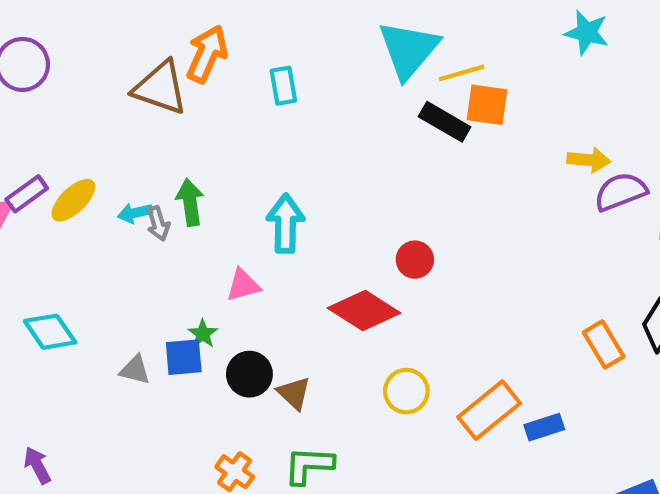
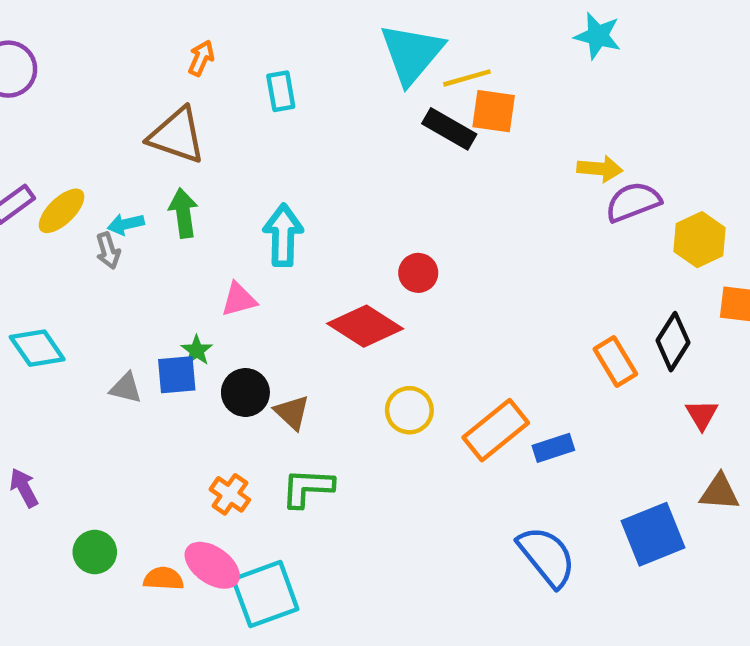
orange arrow: (207, 54) -> (201, 58), size x0.6
brown triangle: (160, 88) -> (177, 136), moved
gray arrow: (158, 224) -> (108, 251), moved

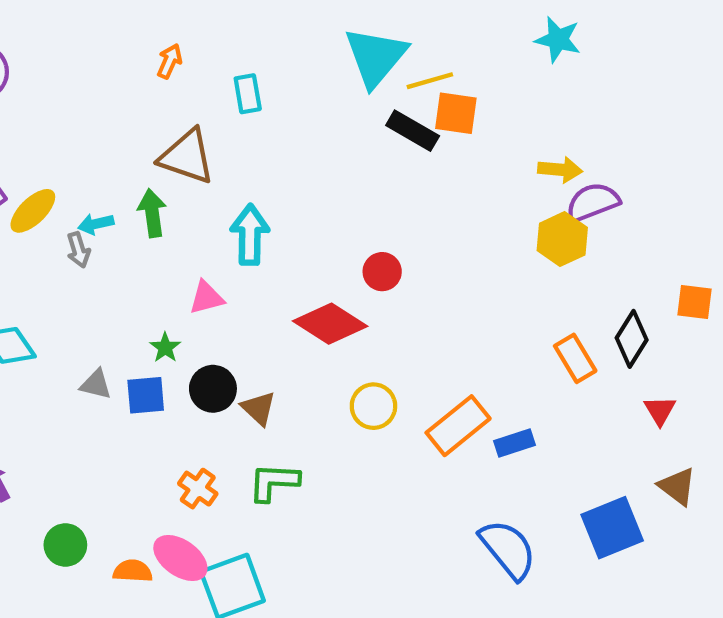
brown triangle: (177, 136) -> (187, 157), moved
yellow hexagon: (700, 240) -> (562, 239), moved
blue square: (177, 375) -> (146, 395), moved
brown triangle: (720, 492) -> (677, 486), turned 33

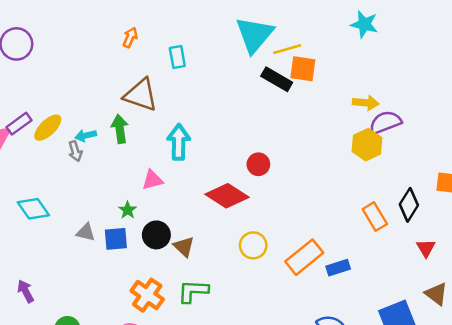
orange cross: (198, 489) -> (147, 295), size x1.4

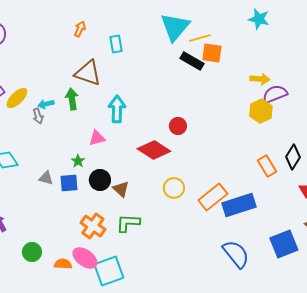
blue rectangle: (338, 268) -> (239, 205), size x1.8

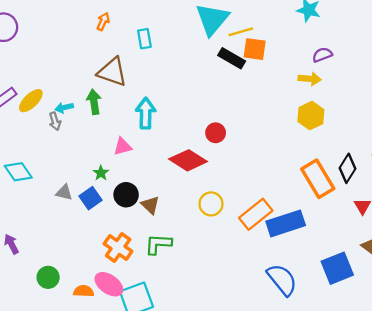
purple semicircle: (275, 94) -> (322, 55), moved, size x0.7
orange rectangle: (267, 166) -> (318, 179), size x1.5
blue square: (69, 183) -> (91, 198), turned -30

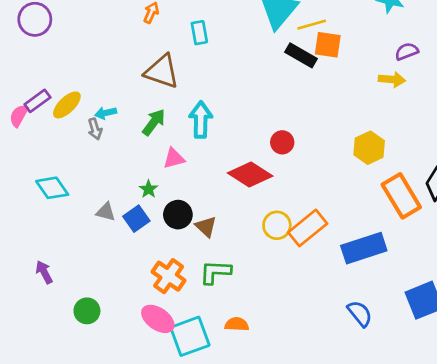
green arrow: (94, 102) -> (154, 122), moved, turned 45
yellow hexagon: (311, 116) -> (369, 148), moved
orange rectangle: (256, 214) -> (308, 228), moved
blue semicircle: (282, 280) -> (360, 314), size x0.7
orange semicircle: (84, 291) -> (237, 324), moved

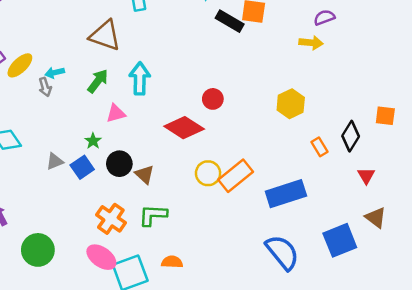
orange rectangle: (401, 196) -> (319, 147), size x0.5
gray triangle: (106, 212) -> (55, 161), turned -36
green circle: (87, 311) -> (38, 250), size x1.4
blue semicircle: (360, 314) -> (282, 252), size x1.5

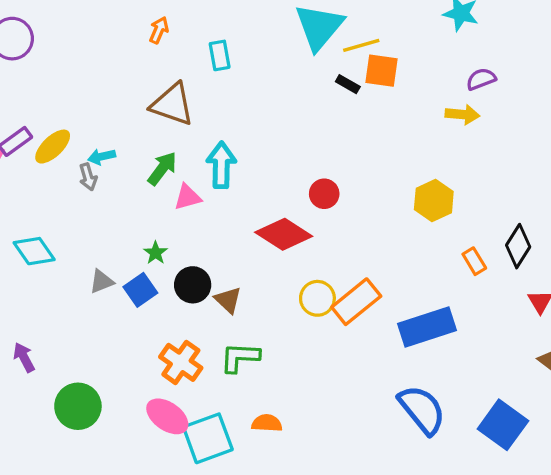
black rectangle: (230, 21) -> (348, 84), size x0.6
pink triangle: (116, 113) -> (188, 197), moved
blue square: (340, 240) -> (503, 425), moved, turned -32

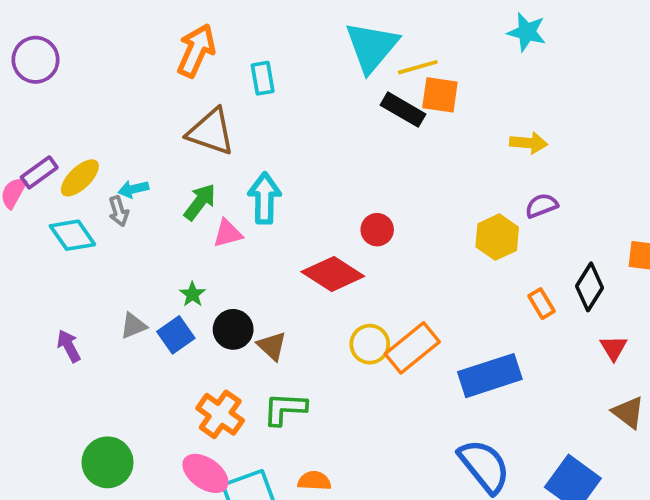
orange arrow: (159, 30) -> (196, 51), size x1.8
purple semicircle: (481, 79) -> (542, 206), moved
black rectangle: (348, 84) -> (403, 110), size x1.6
cyan diamond: (34, 251) -> (72, 235), moved
purple arrow: (24, 357) -> (69, 346), moved

